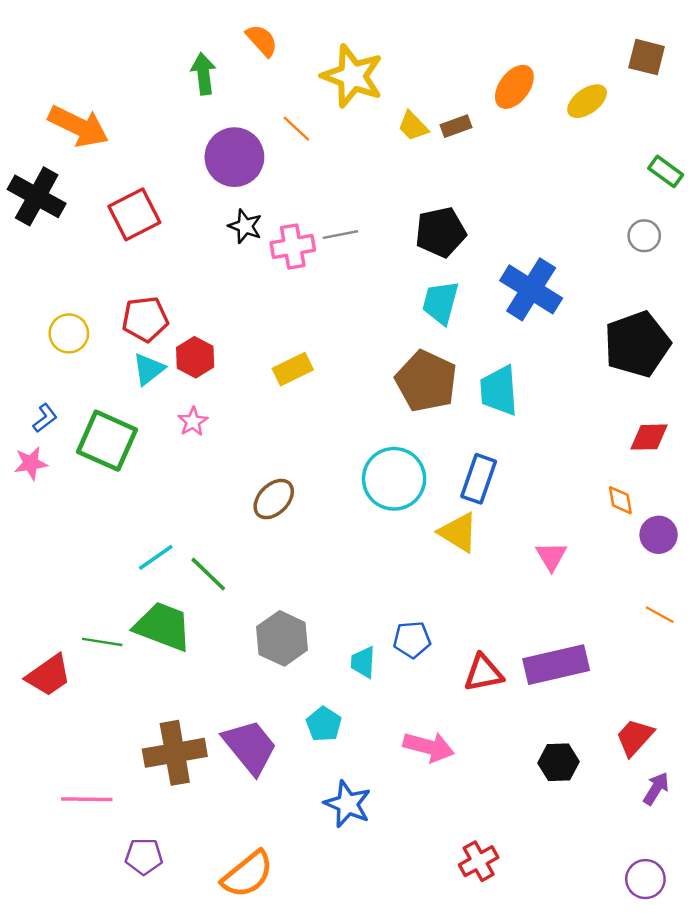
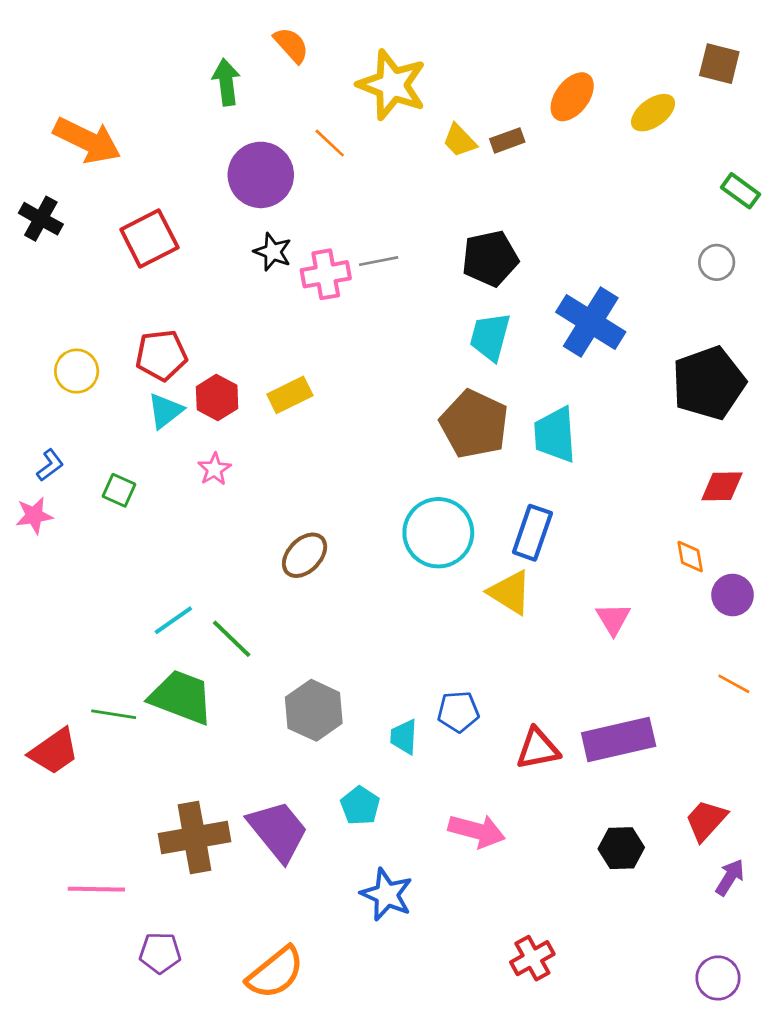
black cross: (37, 196) -> (41, 219), size x0.7
yellow rectangle: (293, 369) -> (290, 395), moved
green square: (107, 441) -> (119, 490), size x0.5

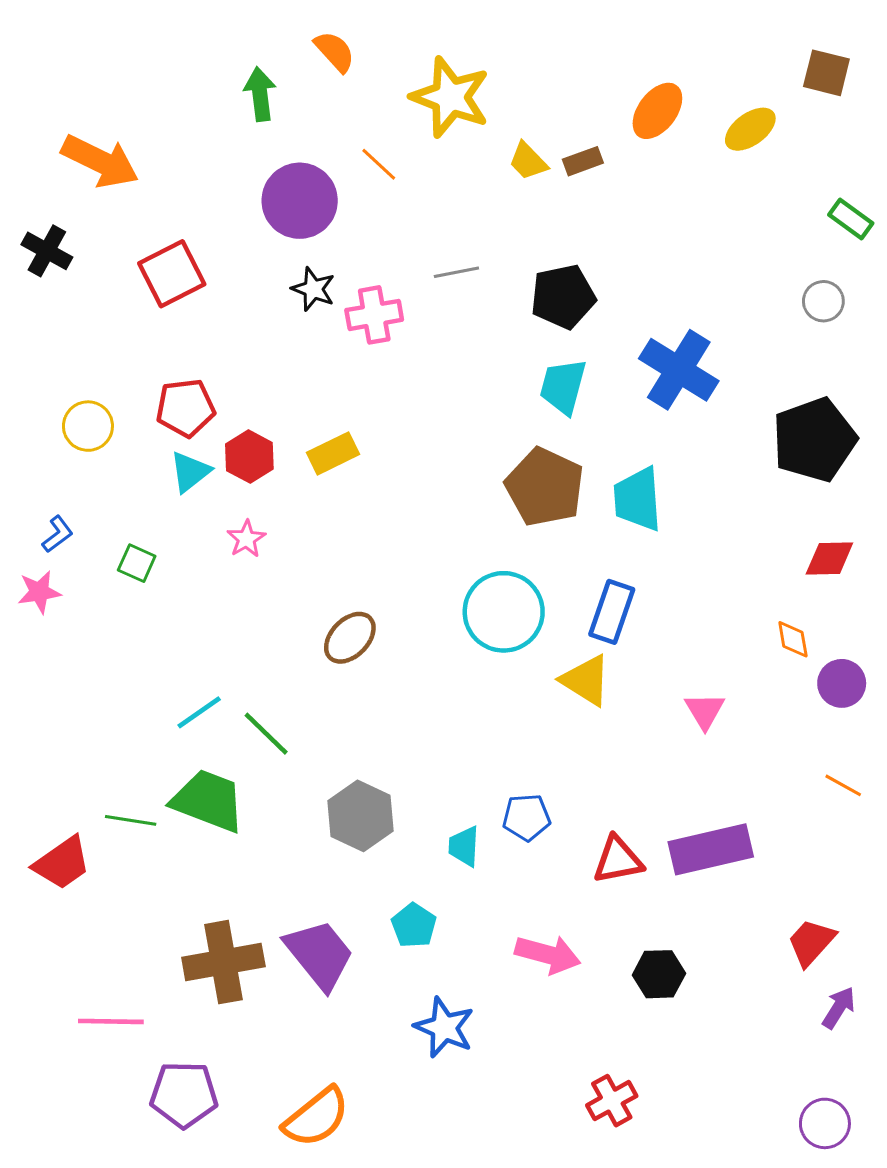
gray line: (379, 261) -> (456, 272), moved
black hexagon: (621, 848) -> (659, 974), moved
purple pentagon: (160, 953) -> (184, 1094), size x1.4

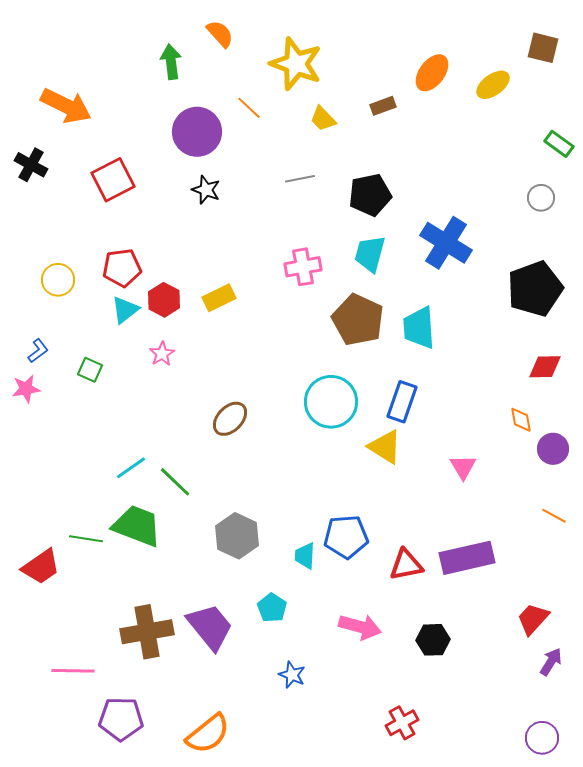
yellow trapezoid: (528, 161) -> (323, 119), moved
pink cross: (374, 315) -> (303, 267), moved
blue pentagon: (526, 817) -> (346, 537), size x1.4
blue star: (444, 1028) -> (292, 675), size x0.7

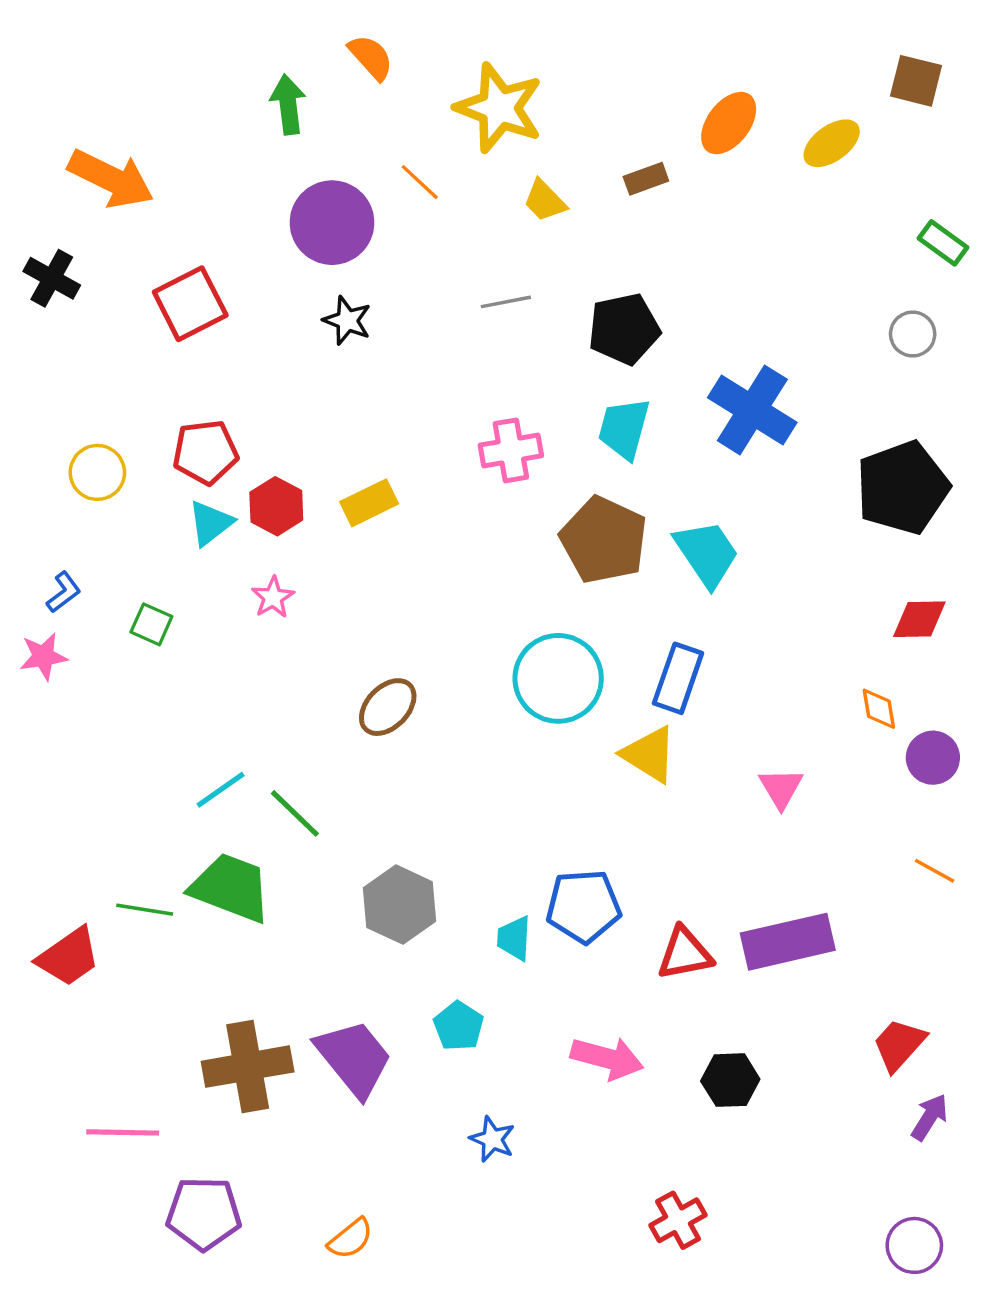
cyan trapezoid: (419, 328) -> (707, 553), turned 150
orange semicircle: (208, 734) -> (351, 1239), size x0.6

